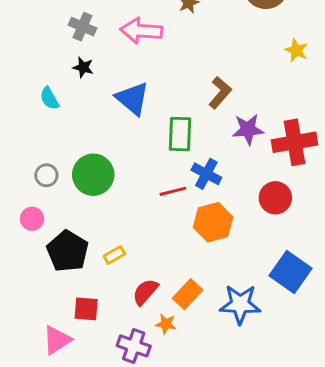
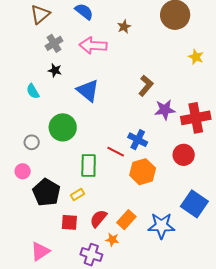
gray cross: (82, 27) -> (54, 43), turned 36
green rectangle: (180, 134) -> (89, 165), moved
green circle: (93, 175) -> (63, 127), moved
red line: (173, 191) -> (116, 152), turned 42
red square: (86, 309) -> (69, 222), moved

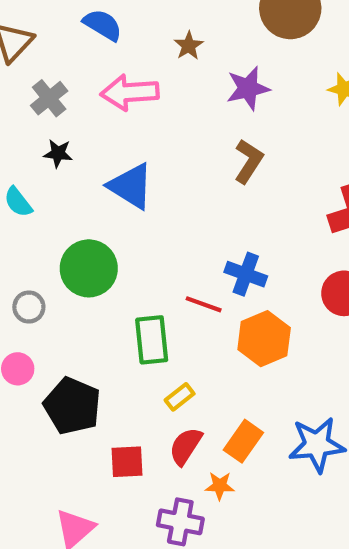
purple star: (165, 110) -> (248, 88), moved
yellow rectangle: (77, 194) -> (180, 397), moved

